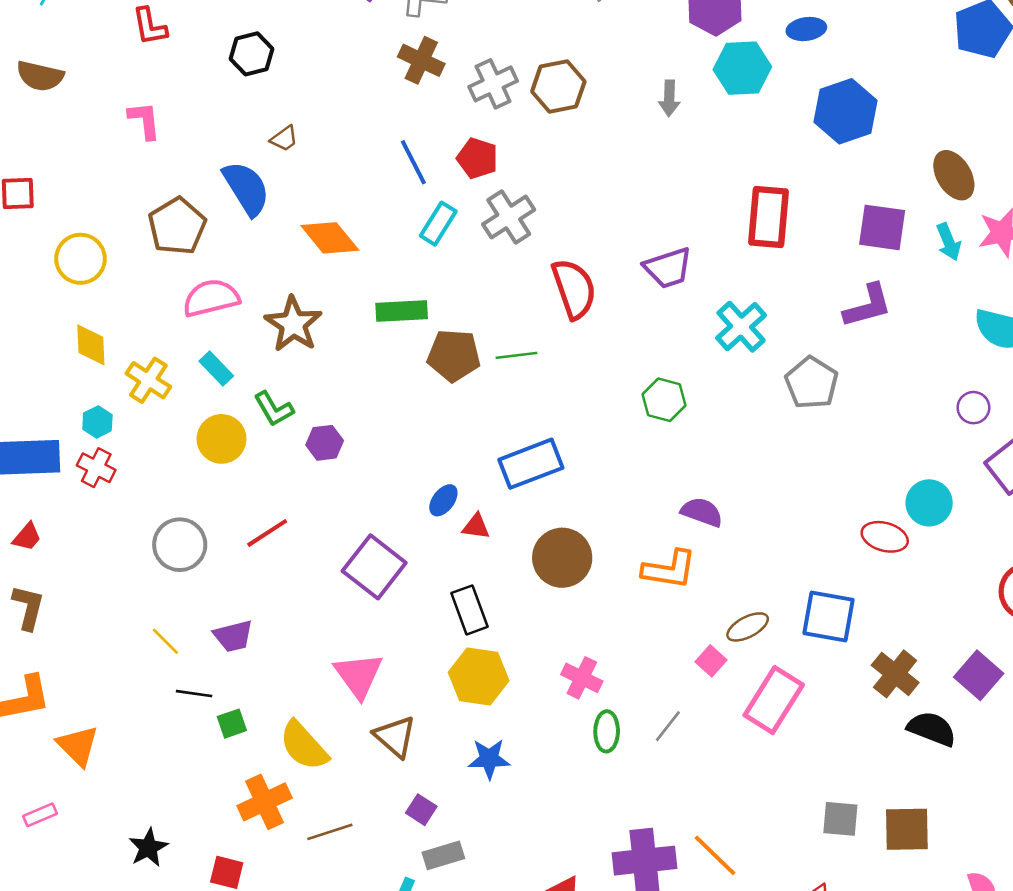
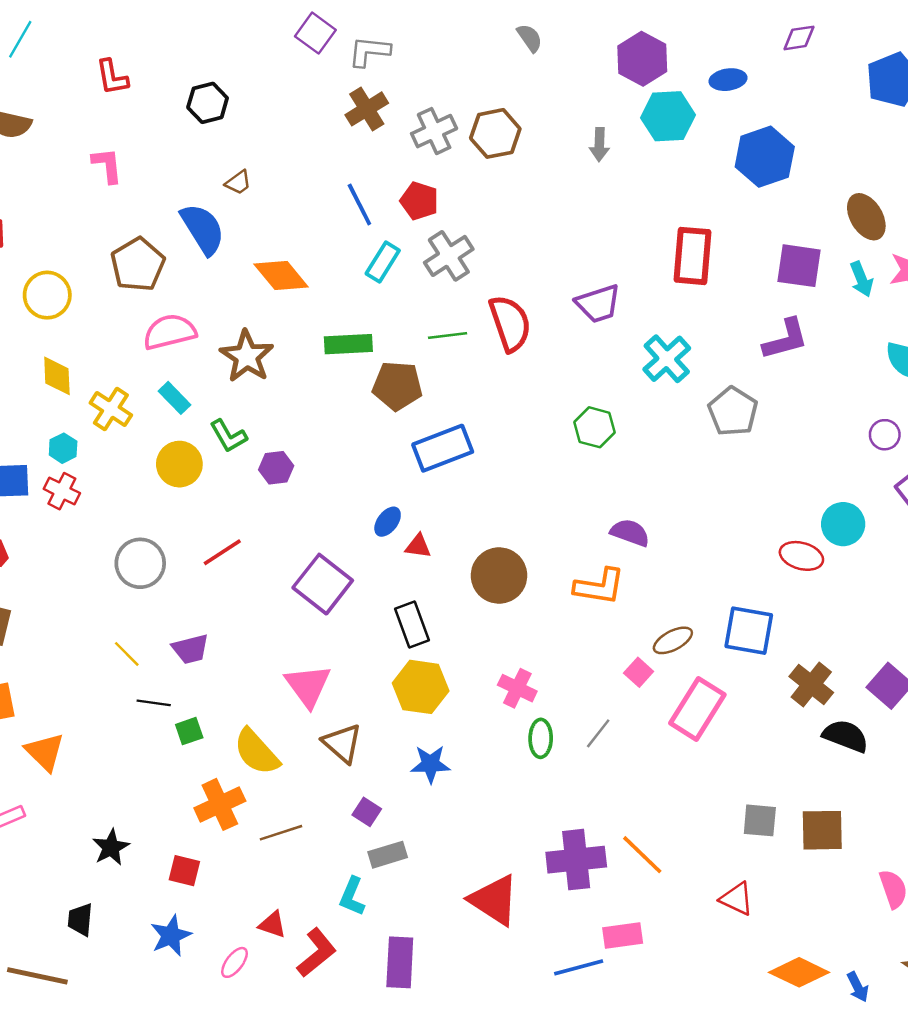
brown cross: (421, 60) -> (367, 109), turned 33
green line: (517, 355) -> (448, 336), moved
blue rectangle: (531, 464) -> (443, 448), moved

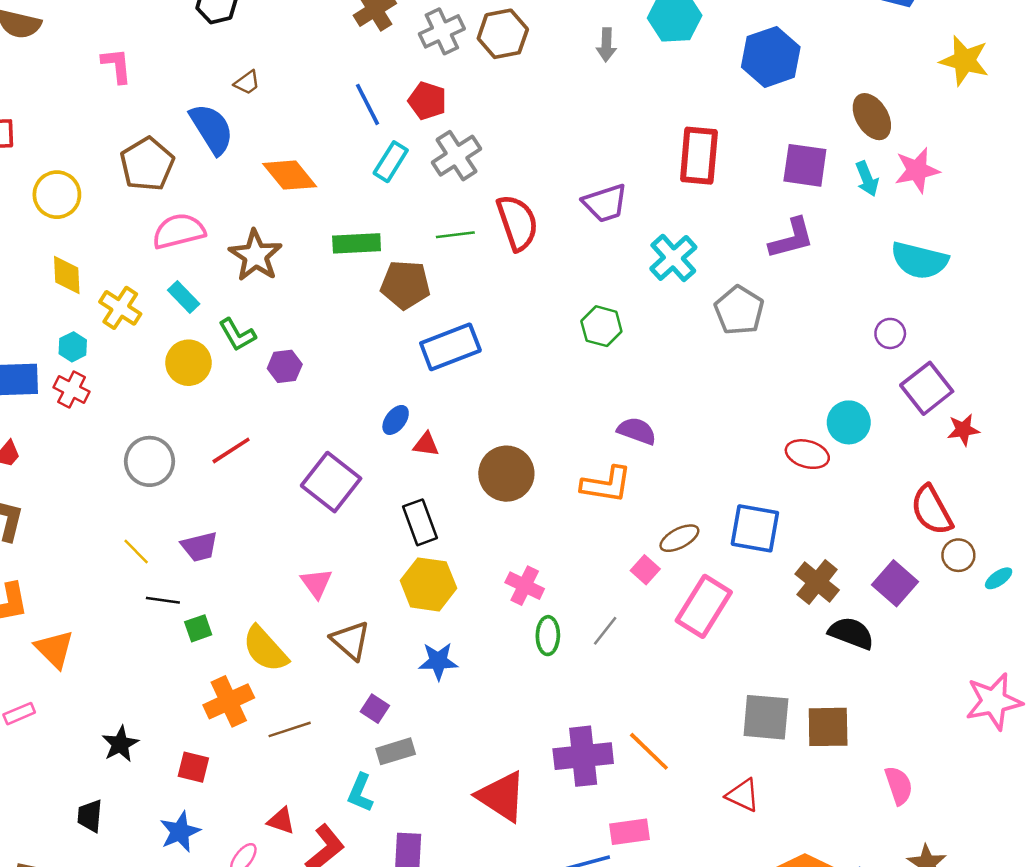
pink triangle: (308, 686) -> (316, 583), size x0.7
gray square: (760, 820) -> (766, 717), size x1.4

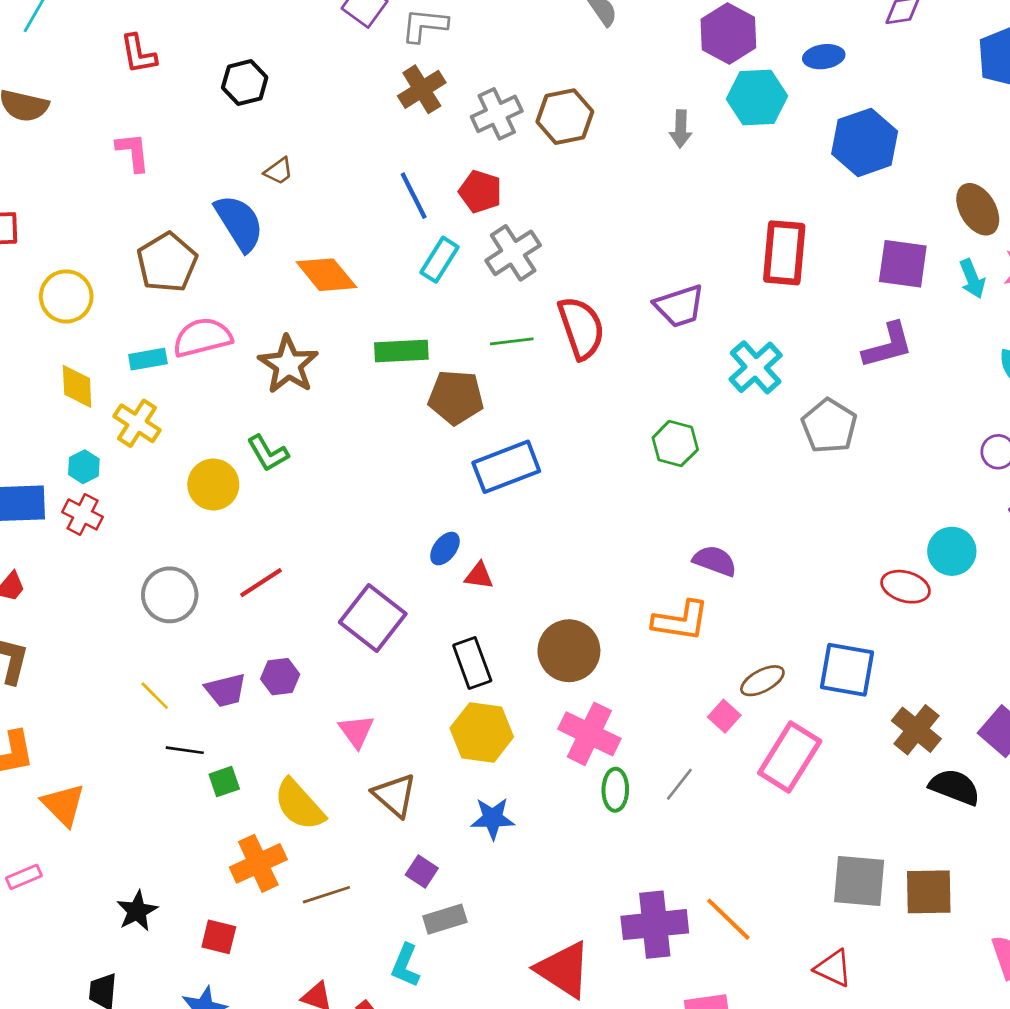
cyan rectangle: (184, 297) -> (148, 359), moved, turned -56
purple hexagon: (285, 366) -> (280, 677), moved
brown circle: (506, 474) -> (569, 651), moved
pink cross: (525, 586) -> (589, 734), size x1.4

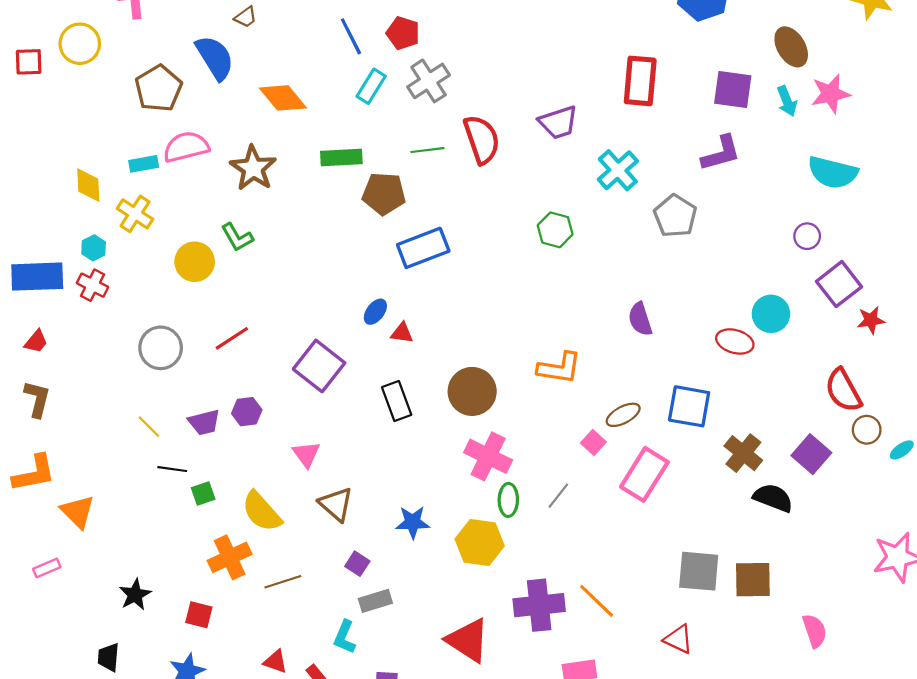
yellow circle: (66, 296) -> (80, 44), moved
purple semicircle: (715, 561) -> (640, 319), moved, turned -128
yellow hexagon: (482, 732) -> (480, 542), moved

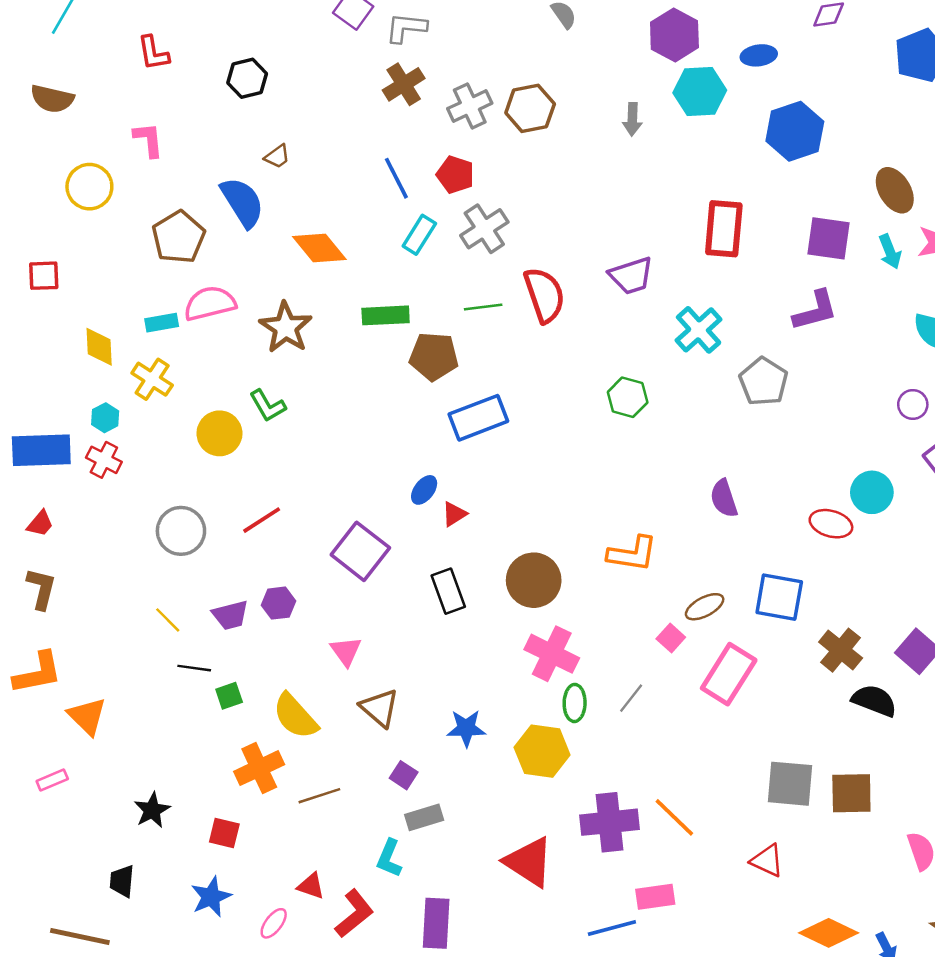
red square: (29, 62) -> (44, 276), moved
red triangle: (402, 333) -> (454, 514), turned -40

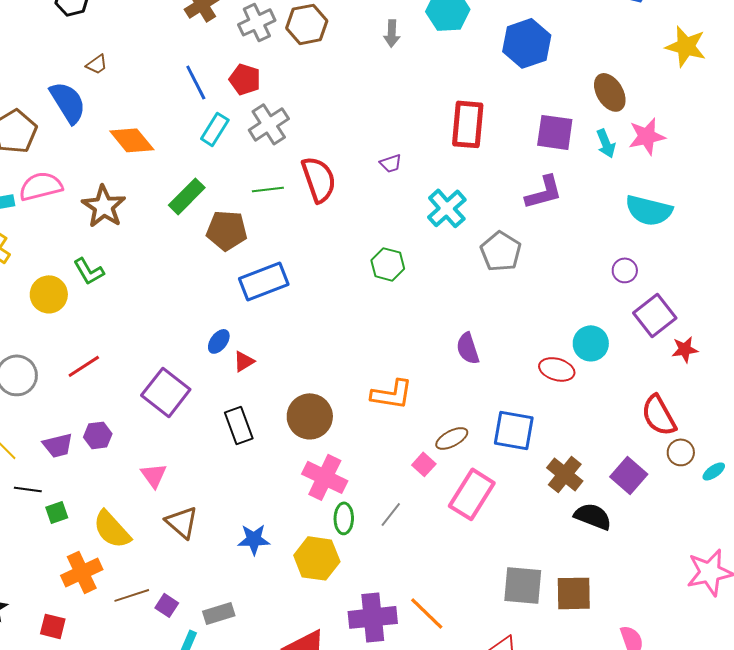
purple trapezoid: (631, 276) -> (391, 163), size x0.6
green rectangle: (386, 315) -> (187, 196), turned -42
purple square: (404, 775) -> (167, 605), moved

